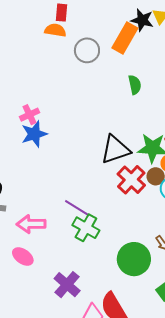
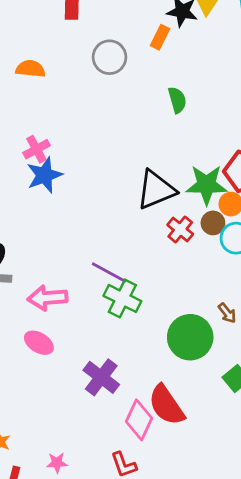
orange semicircle: (55, 30) -> (30, 69), moved
orange rectangle: (125, 38) -> (160, 37), size x0.6
red cross: (131, 180) -> (180, 229), size x0.7

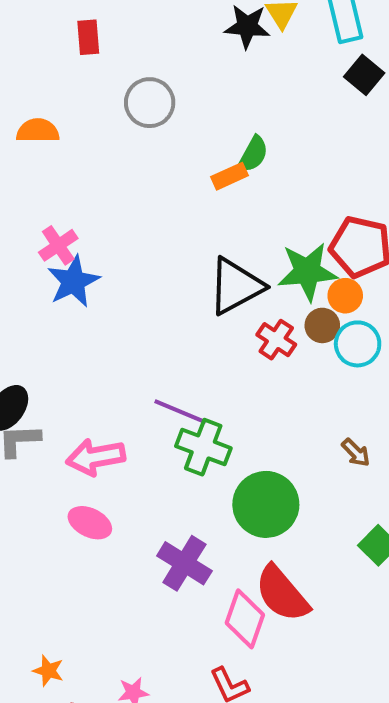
orange rectangle: (160, 37) -> (229, 176), moved, turned 45
green semicircle: (177, 100) -> (253, 154), turned 50
green circle: (190, 337) -> (266, 504), moved

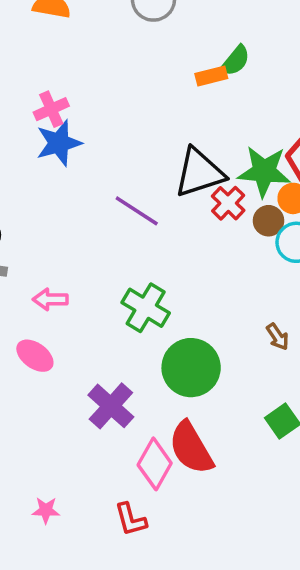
red cross: (276, 340) -> (228, 203), moved
purple line: (180, 412) -> (137, 211), moved
pink arrow: (96, 457) -> (50, 299), size x0.7

